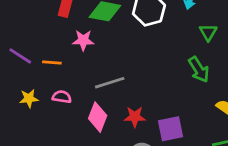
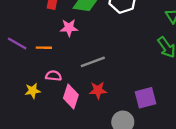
yellow star: (29, 98) -> (33, 91), moved
pink diamond: (98, 117) -> (71, 96), moved
red star: (135, 117) -> (98, 90), moved

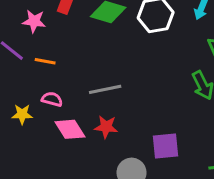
pink star: (69, 28) -> (34, 21), moved
pink diamond: (71, 96) -> (70, 129), turned -60

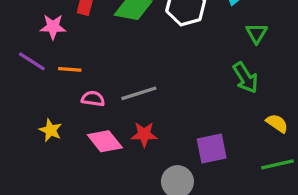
pink semicircle: (52, 99) -> (93, 99), moved
yellow star: (22, 114) -> (51, 130), turned 30

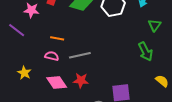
orange line: (70, 69) -> (57, 38), moved

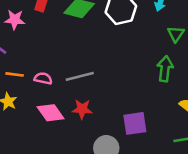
orange line: (57, 38) -> (15, 74), moved
green arrow: (145, 52) -> (165, 69), turned -144

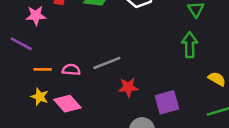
red star: (82, 109) -> (128, 87), moved
pink diamond: (51, 113) -> (67, 104), moved

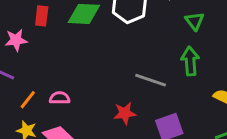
gray line: (107, 63) -> (151, 80), moved, turned 44
orange line: (43, 69) -> (28, 100), turned -48

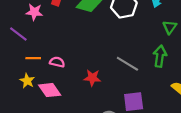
orange line: (28, 100) -> (33, 58), turned 40
red star: (125, 113) -> (92, 78), moved

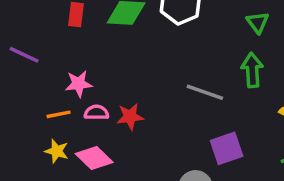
pink star: (34, 12) -> (79, 84), moved
purple line: (18, 34) -> (24, 55), moved
red star: (92, 78) -> (130, 117), moved

